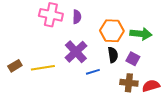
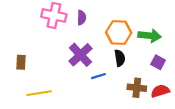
purple square: (133, 59) -> (158, 62), moved
brown rectangle: (15, 66) -> (21, 62), moved, turned -56
yellow line: (43, 68) -> (39, 93), moved

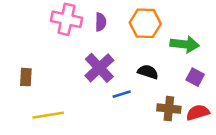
orange hexagon: (119, 32) -> (145, 23), moved
black semicircle: (120, 58) -> (148, 72), turned -63

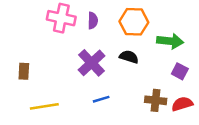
black semicircle: (148, 72) -> (129, 57), moved
blue line: (122, 94) -> (101, 99), moved

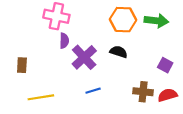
purple semicircle: (93, 21) -> (64, 41), moved
green arrow: (170, 41) -> (156, 21), moved

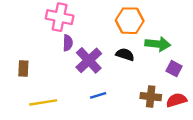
green arrow: (156, 21) -> (158, 44), moved

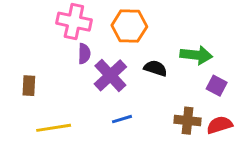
orange hexagon: (130, 21) -> (129, 26), moved

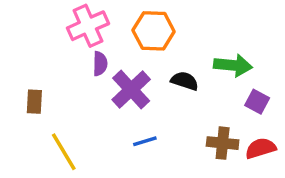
pink cross: (74, 22) -> (88, 26), turned -36
yellow line: (54, 128) -> (64, 152), turned 68

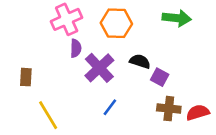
green arrow: (233, 65) -> (177, 18), moved
purple square: (257, 102) -> (160, 77), moved
blue line: (145, 141) -> (110, 107), turned -36

